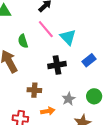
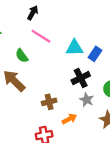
cyan triangle: (68, 37) -> (74, 48), moved, turned -30
black cross: (57, 65) -> (81, 78), moved

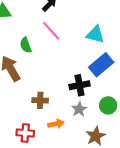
cyan triangle: (74, 48) -> (95, 34), moved
blue rectangle: (95, 54) -> (101, 65), size x1.5

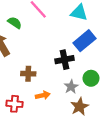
green semicircle: (26, 45) -> (15, 23), turned 144
gray star: (79, 109) -> (71, 87), moved

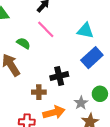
black cross: (65, 60) -> (59, 76), moved
orange arrow: (43, 95) -> (54, 112), size x1.5

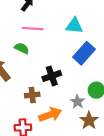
pink line: (46, 29) -> (33, 29), turned -36
green semicircle: (23, 43) -> (22, 48), moved

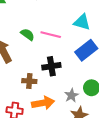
pink line: (33, 29) -> (51, 35), moved

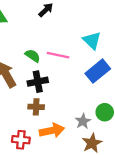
cyan triangle: (82, 22) -> (92, 40), turned 30
black cross: (51, 66) -> (38, 82), moved

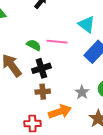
gray star: (83, 121) -> (82, 92), moved

